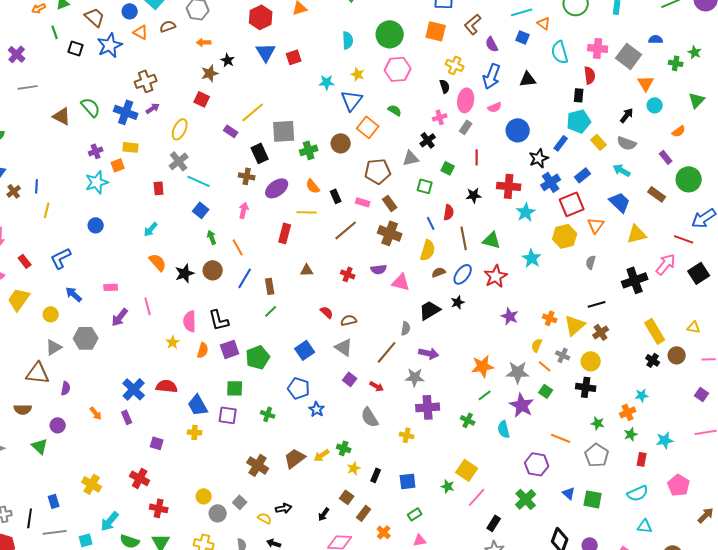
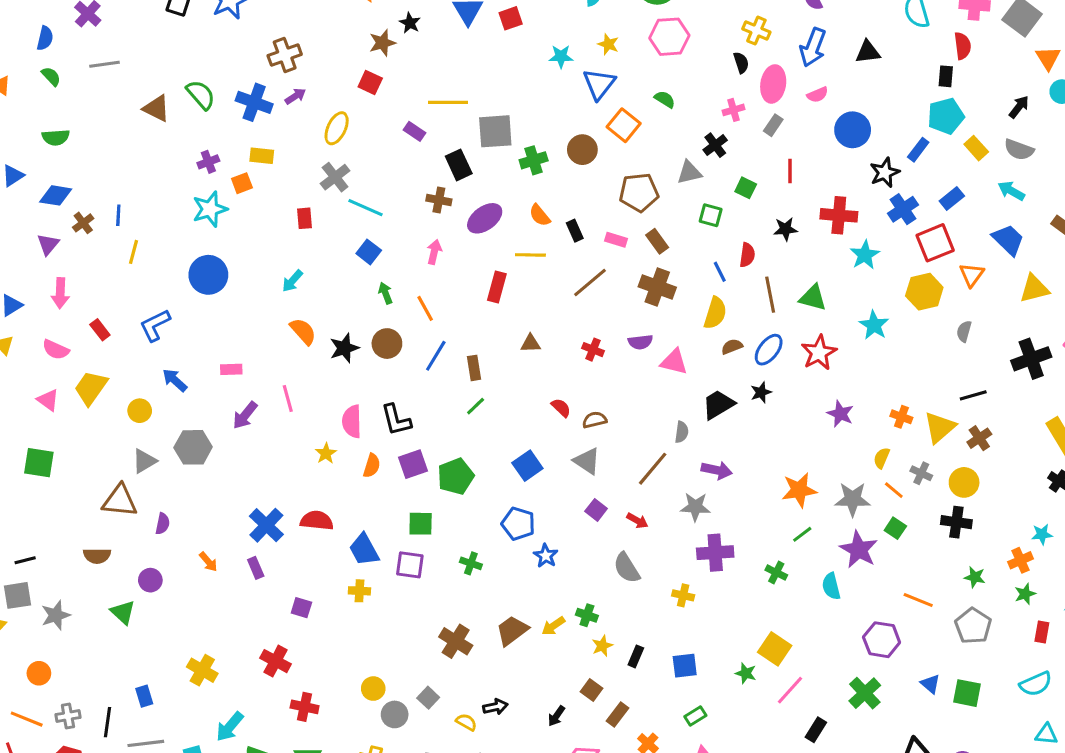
yellow line: (253, 112) -> (448, 102), turned 40
blue circle: (96, 225) -> (208, 275), size x1.6

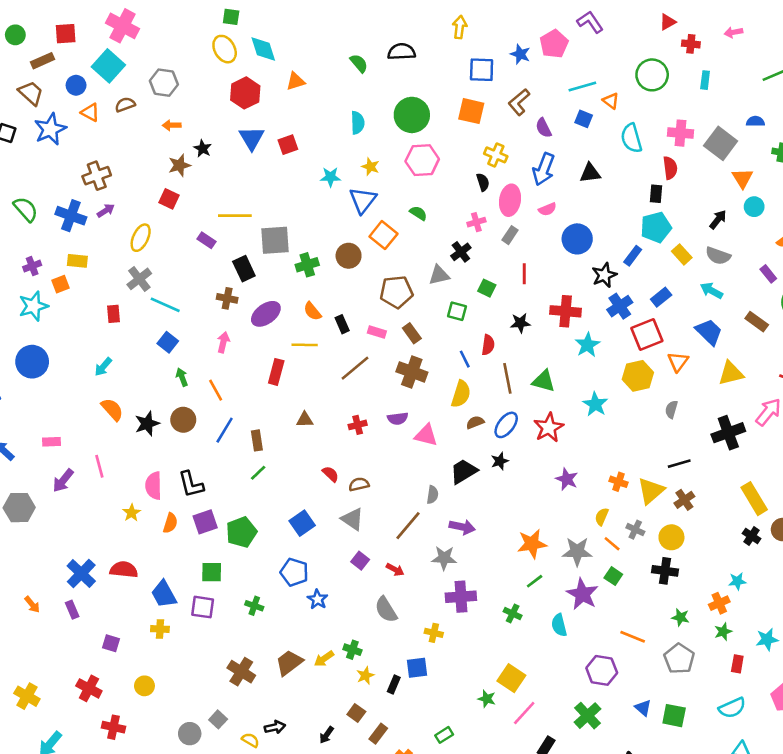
red cross: (593, 350) -> (358, 425), turned -36
blue square: (685, 666) -> (417, 668), moved
yellow circle: (373, 689) -> (144, 686), moved

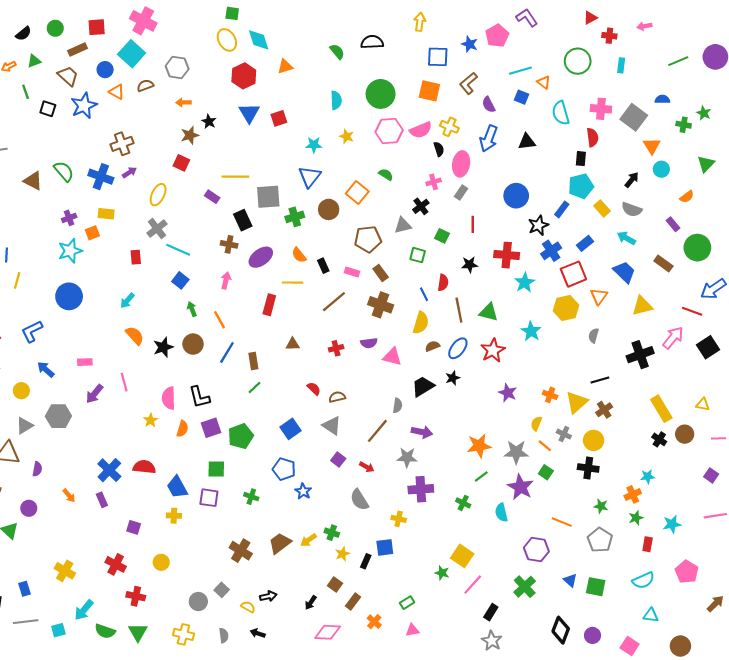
blue triangle: (363, 200) -> (310, 177), moved
pink semicircle: (547, 209) -> (421, 130), moved, size x1.5

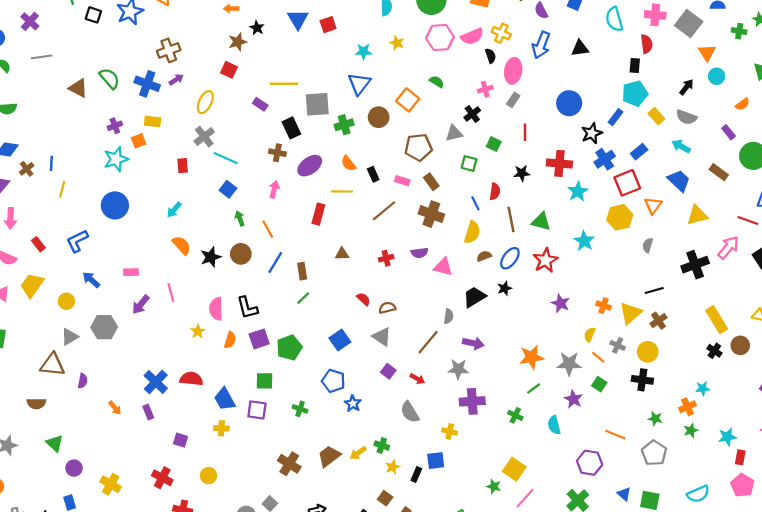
purple star: (520, 487) -> (573, 399), size x0.7
purple circle: (29, 508) -> (74, 468), moved
red rectangle: (648, 544) -> (740, 457), moved

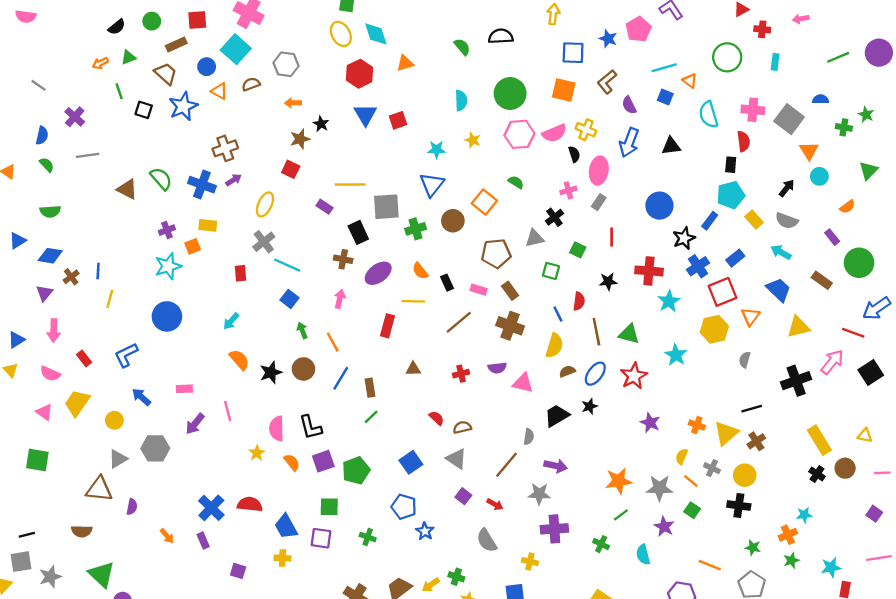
orange semicircle: (230, 340) -> (292, 462), turned -56
green triangle: (55, 443) -> (102, 574), size x1.4

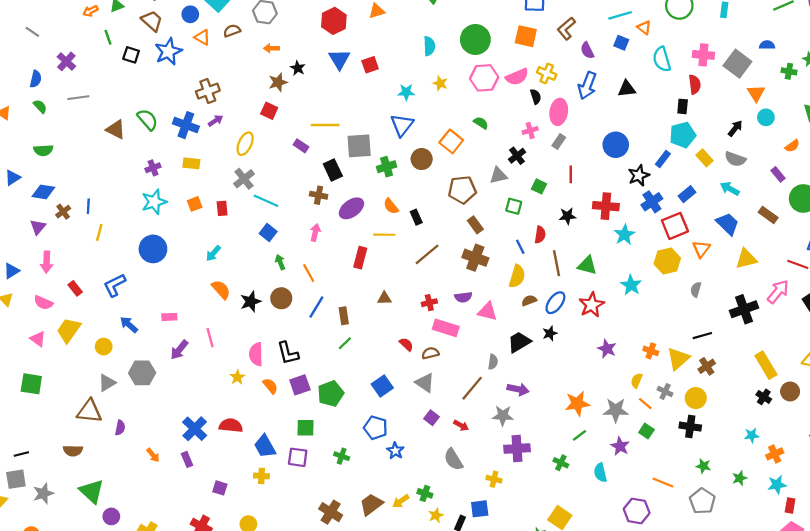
orange square: (193, 246) -> (195, 204), moved
pink rectangle: (479, 290) -> (446, 328), moved, size x1.6
orange cross: (788, 535) -> (775, 454), moved

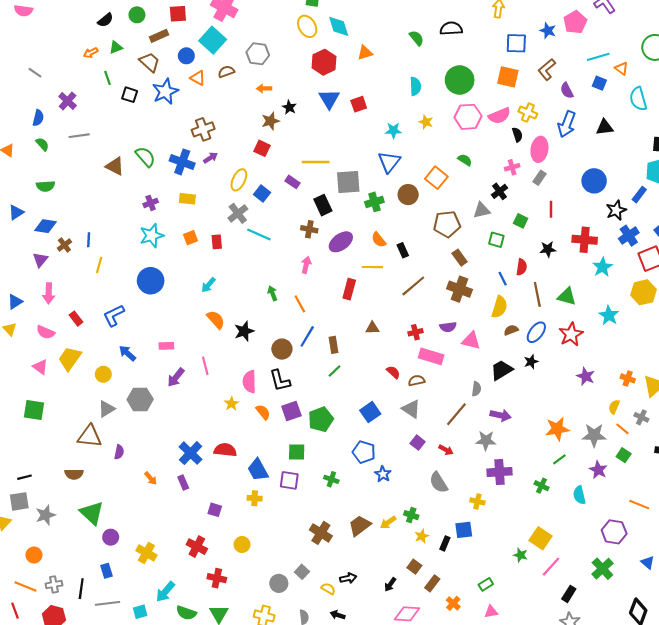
blue square: (268, 232) -> (262, 193), moved
brown circle: (281, 298) -> (282, 349), moved

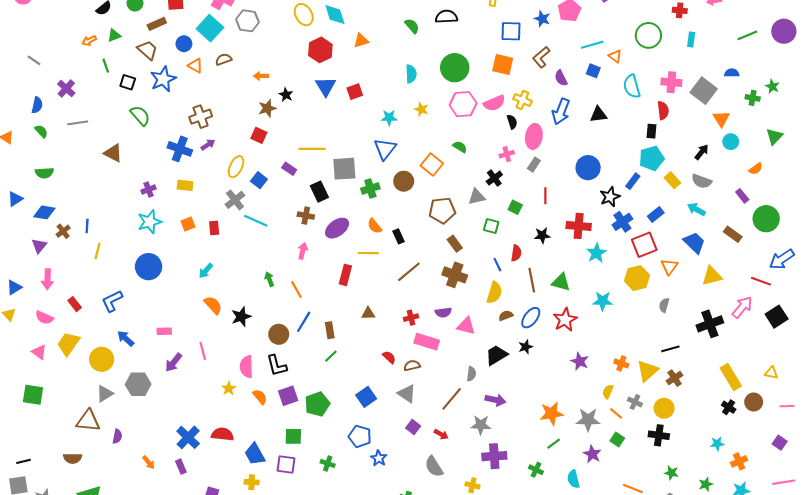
gray hexagon: (258, 54) -> (247, 21), moved
green semicircle: (145, 157) -> (140, 116), moved
cyan star: (609, 315) -> (603, 301), turned -30
yellow circle: (103, 374) -> (102, 359), size x1.5

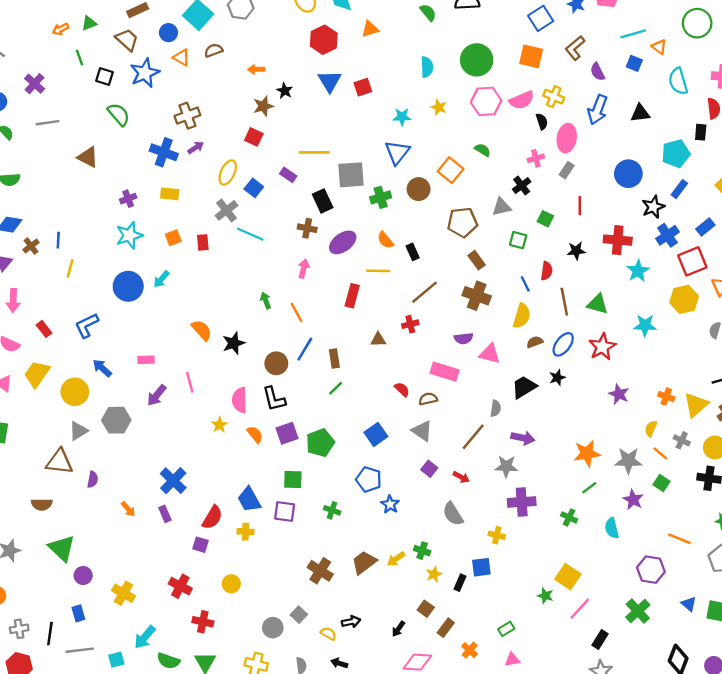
blue square: (511, 31) -> (541, 18), turned -35
cyan pentagon: (652, 158) -> (676, 154), moved
cyan arrow: (206, 271) -> (161, 279), moved
red cross: (411, 318) -> (410, 324), moved
red semicircle: (222, 434) -> (212, 517), moved, turned 115

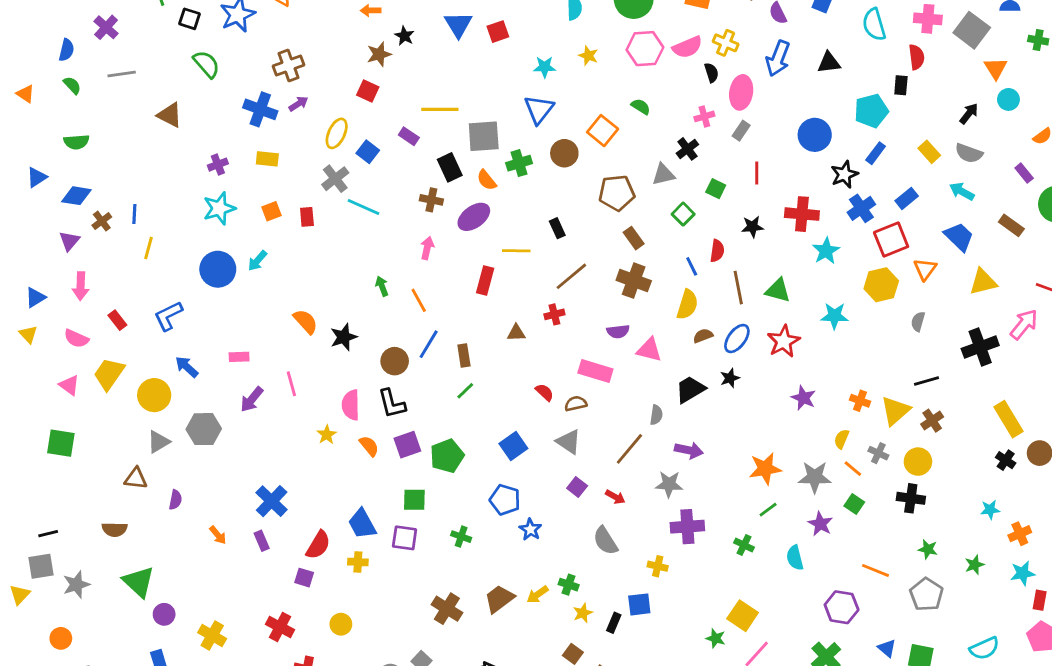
orange semicircle: (385, 240) -> (487, 180), moved
green square: (518, 240) -> (683, 214), turned 30
brown triangle: (59, 462) -> (136, 479), size x0.7

